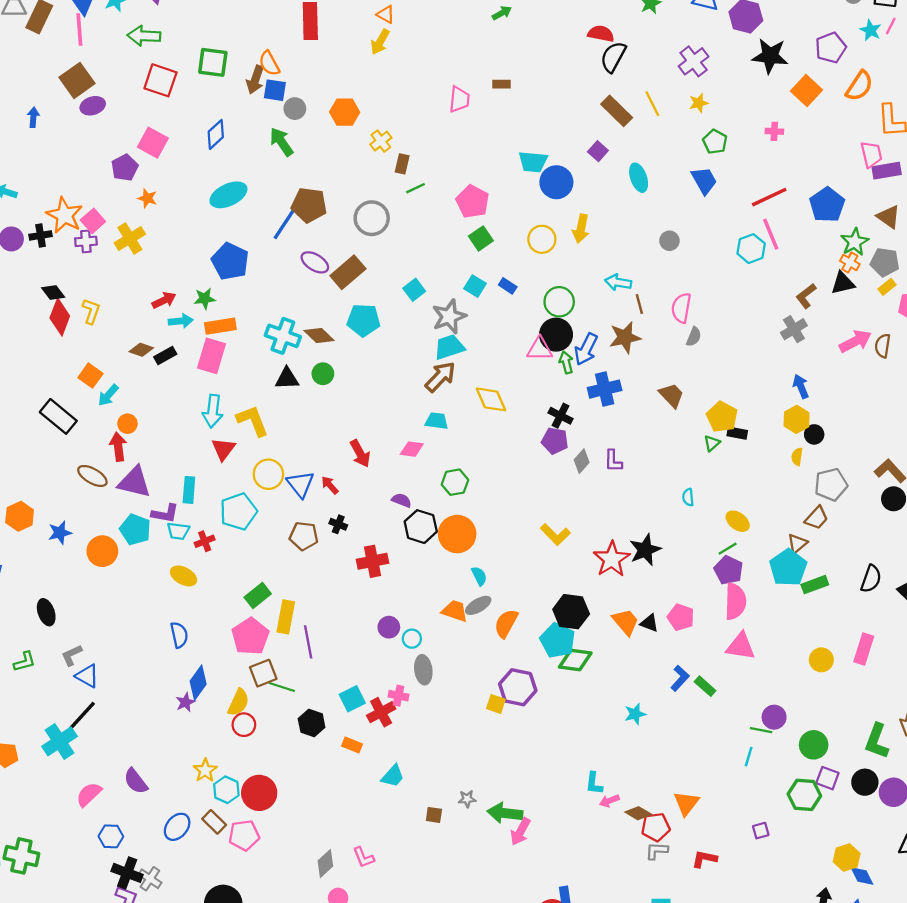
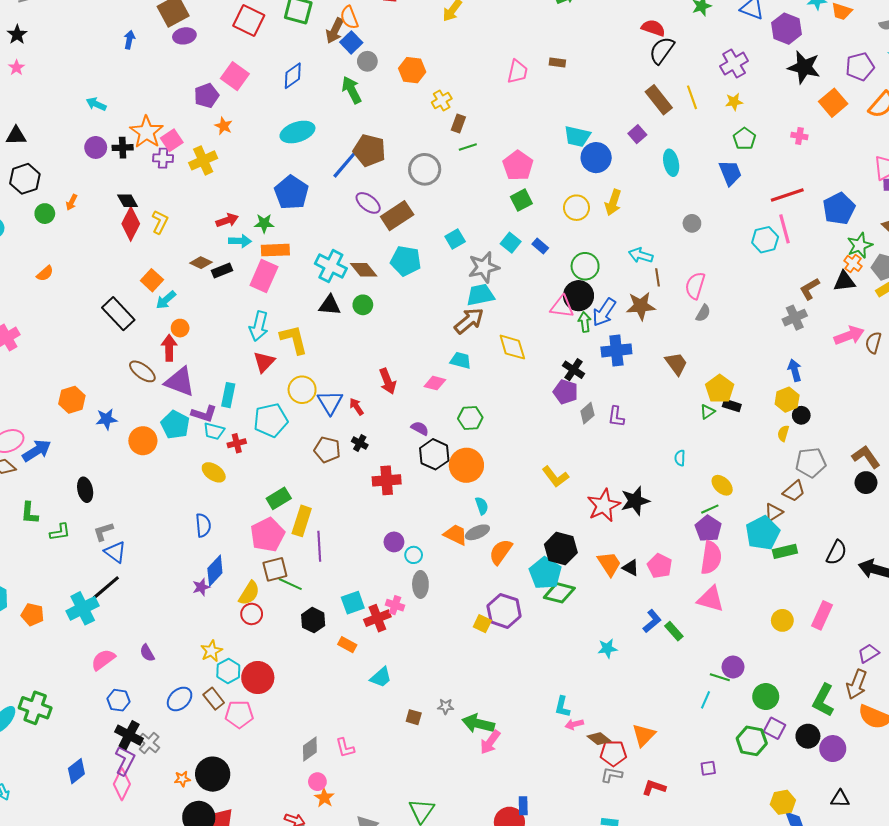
blue square: (275, 90) -> (351, 42), turned 30
purple semicircle: (136, 781) -> (147, 653), size x0.7

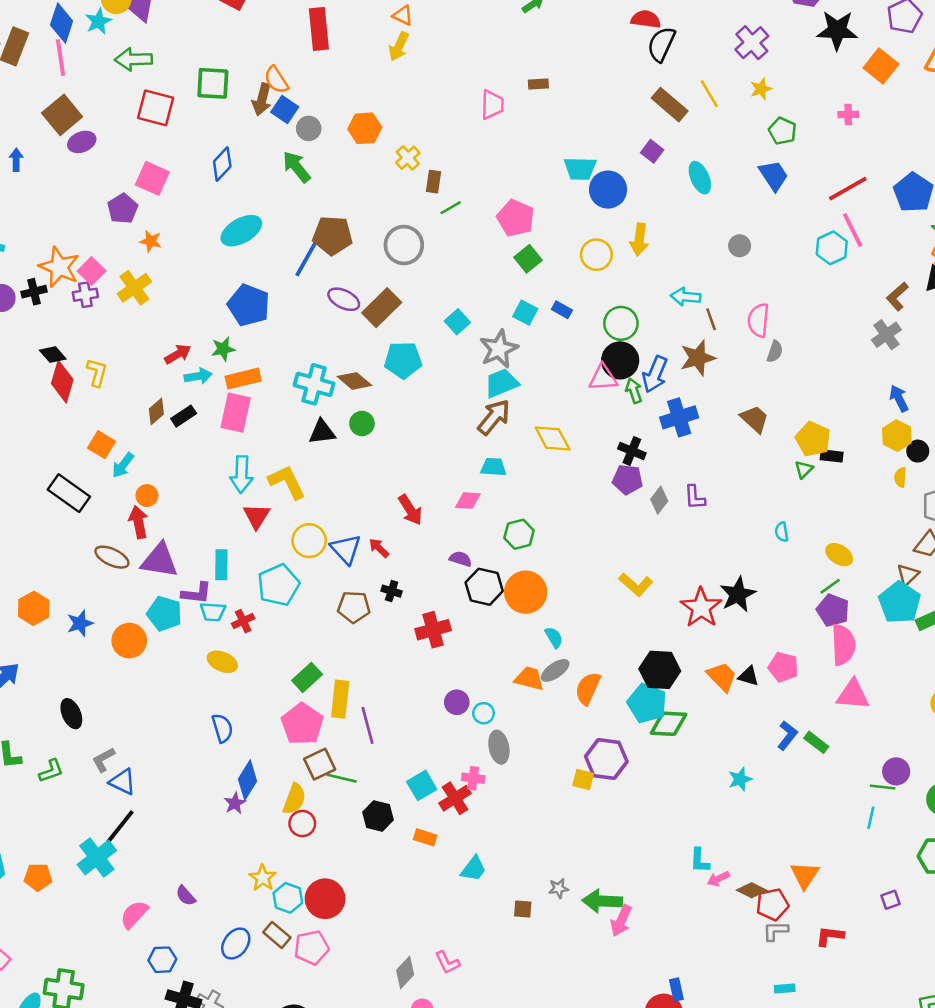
brown diamond: (201, 263) -> (156, 412), turned -55

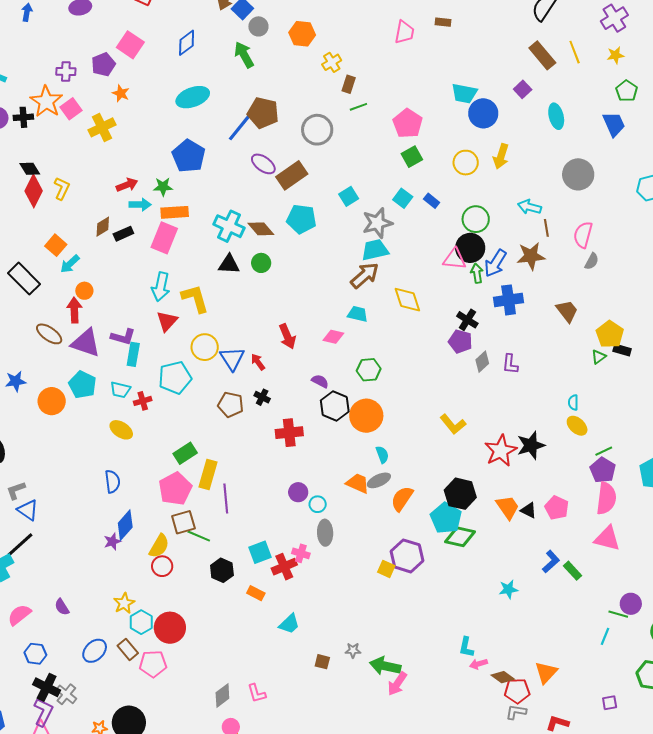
gray circle: (740, 246) -> (578, 174), size x1.8
purple cross: (85, 295) -> (66, 71), moved
yellow ellipse: (839, 555) -> (577, 426), moved
purple L-shape: (197, 593) -> (123, 337), moved

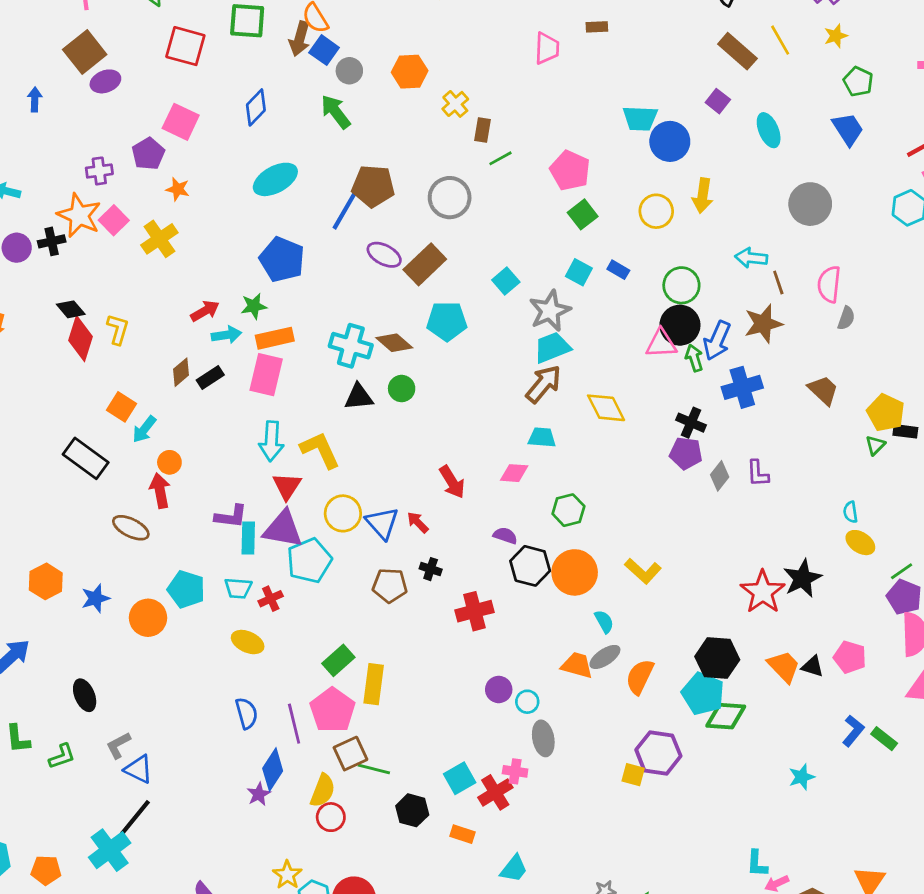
purple triangle: (86, 343) -> (283, 529), moved
yellow L-shape: (453, 424) -> (643, 571), moved
purple line: (226, 498) -> (294, 724), moved

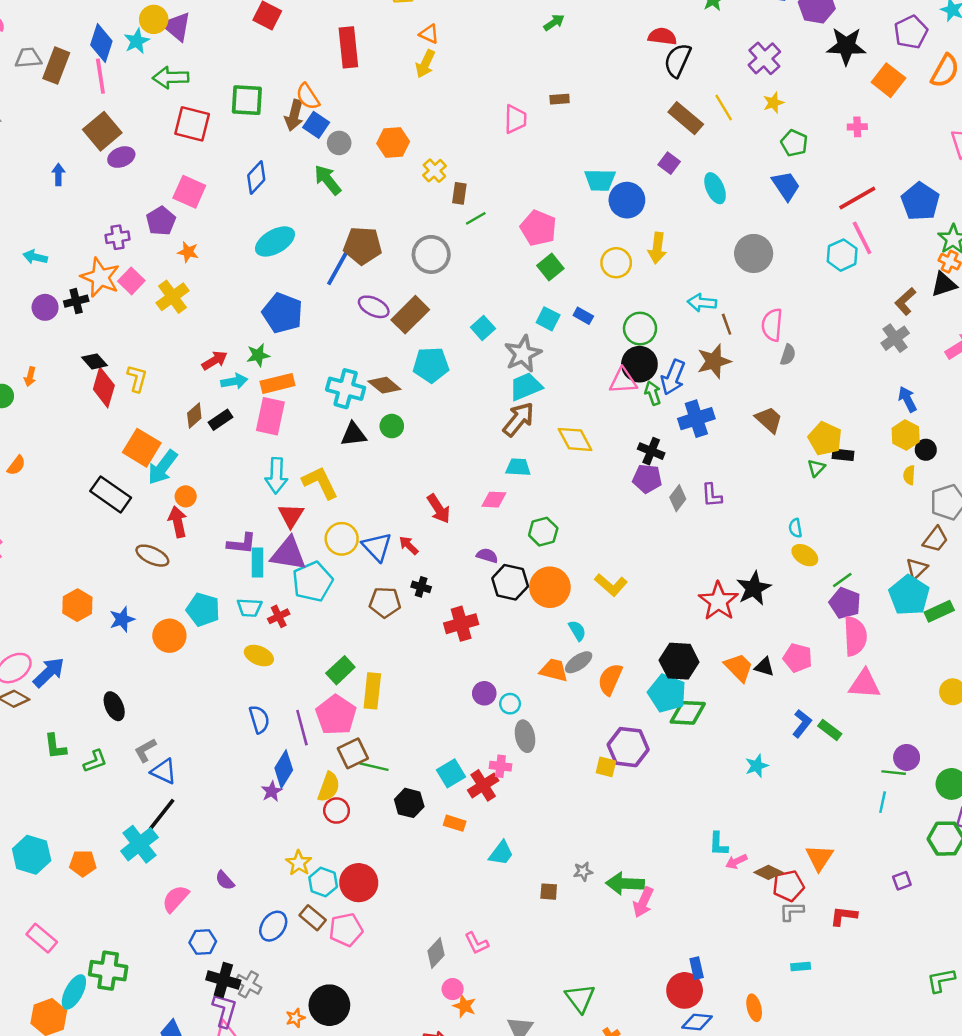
orange square: (122, 407) -> (142, 448), size x1.4
cyan arrow: (144, 429) -> (163, 467), size x1.4

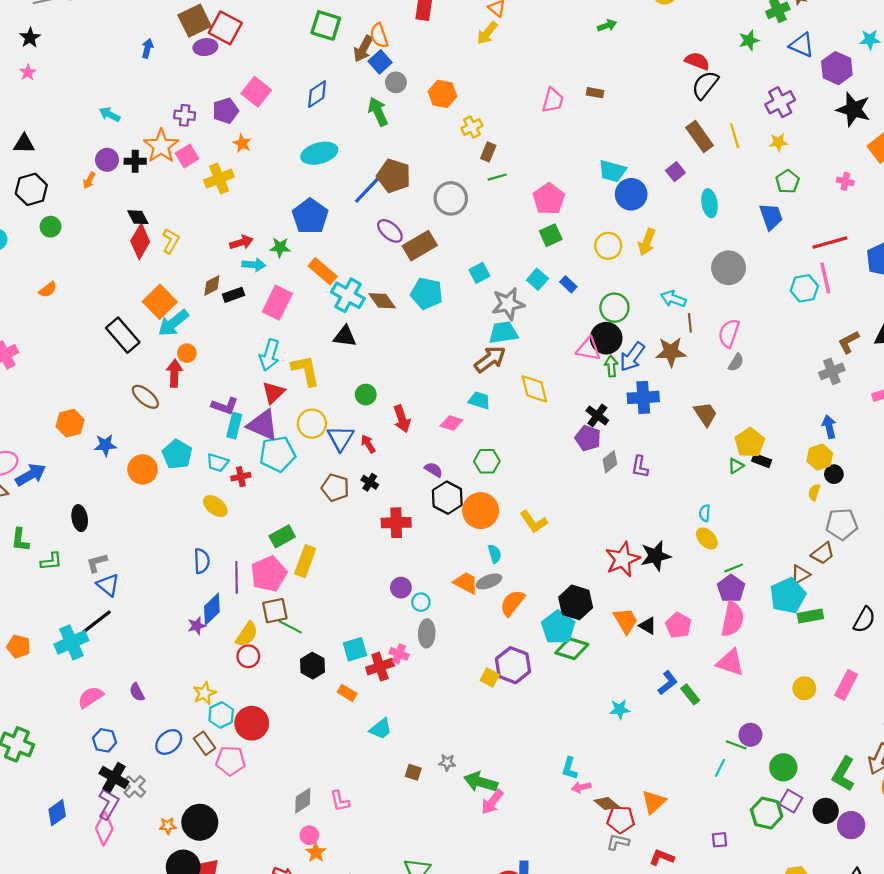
red square: (192, 124) -> (225, 28), moved
orange arrow: (30, 377) -> (89, 180), moved
orange rectangle: (277, 383) -> (323, 271), moved, turned 40
green circle: (392, 426) -> (366, 395), moved

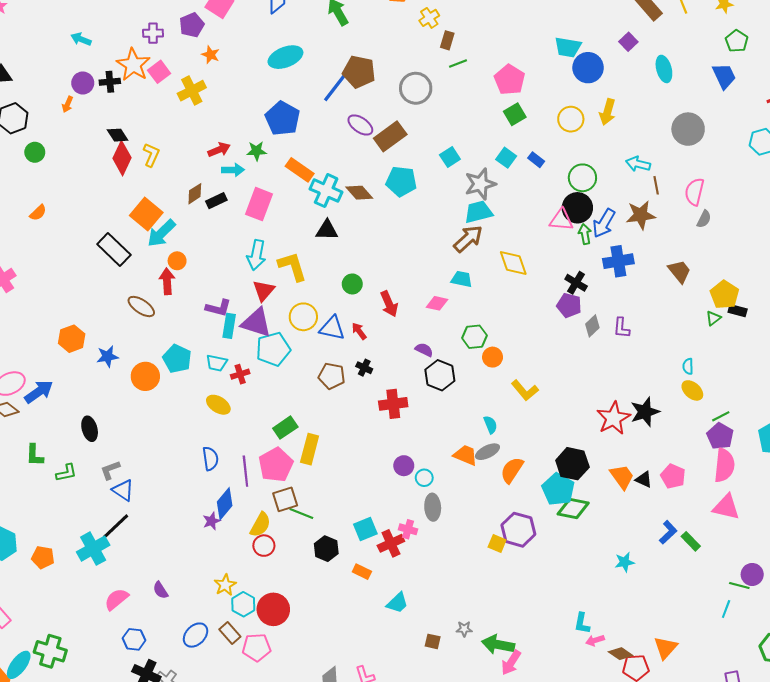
blue triangle: (341, 438) -> (332, 328), turned -44
orange circle: (481, 511) -> (493, 357), moved, size x0.6

